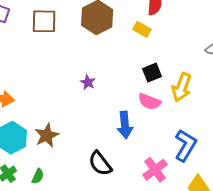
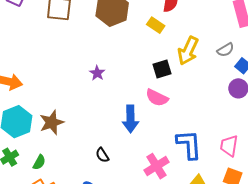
yellow arrow: (182, 87) -> (188, 51), moved
blue L-shape: (186, 145) -> (189, 144), turned -40
black semicircle: (100, 164) -> (102, 155), size x0.6

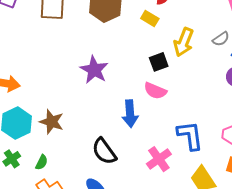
purple star: (97, 73) -> (94, 70), size x1.8
brown star: (52, 122) -> (52, 122), turned -30
black semicircle: (102, 155) -> (104, 151), size x1.8

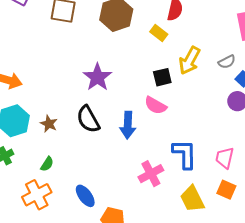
brown star: (52, 122) -> (49, 124), size x0.7
black semicircle: (104, 151) -> (88, 119), moved
green semicircle: (42, 162) -> (47, 164), moved

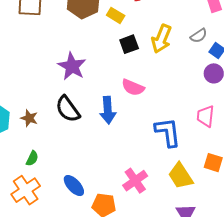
yellow rectangle: (159, 33) -> (116, 15), moved
black square: (162, 77) -> (129, 44), moved
pink trapezoid: (225, 158) -> (206, 116), moved
pink cross: (151, 174) -> (135, 181), moved

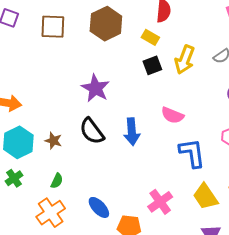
yellow rectangle: (116, 15) -> (150, 37), moved
pink semicircle: (133, 87) -> (172, 115), moved

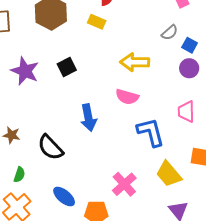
yellow arrow: (185, 60) -> (135, 62), moved, turned 76
black square: (152, 65) -> (67, 67), moved
purple star: (95, 88) -> (25, 71), moved
black semicircle: (92, 131) -> (50, 147), moved

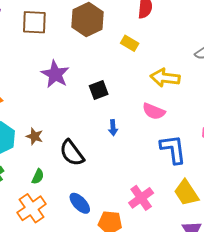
yellow rectangle: (97, 22) -> (130, 43), moved
black square: (67, 67) -> (99, 90), moved
blue arrow: (88, 118) -> (113, 128), size x0.6

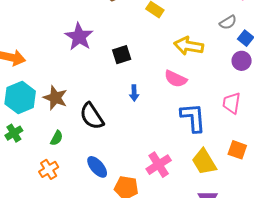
brown star: (35, 136) -> (55, 98), size x1.4
orange cross: (32, 208) -> (49, 169), size x0.7

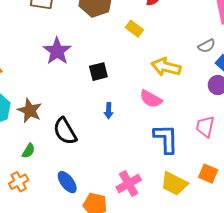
yellow trapezoid: (204, 162) -> (174, 184), turned -36

